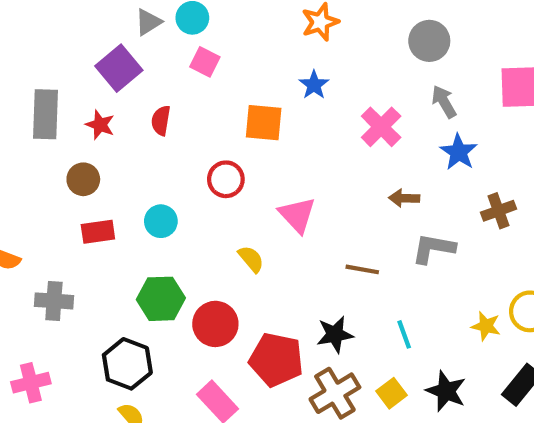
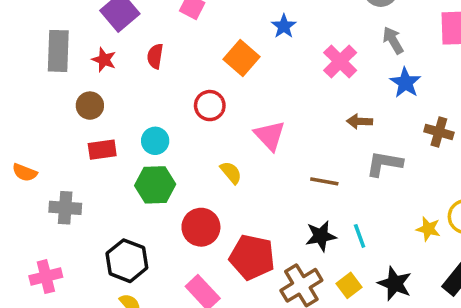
orange square: (264, 123) -> (241, 58), turned 36
brown cross: (498, 211) -> (439, 132), turned 36
green hexagon: (161, 299) -> (155, 185), moved
black star: (335, 334) -> (321, 236), moved

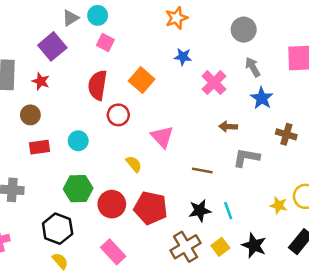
blue star: (284, 26) -> (183, 57), moved, turned -30
red semicircle: (155, 56) -> (98, 85), moved, size x1.6
green hexagon: (155, 185) -> (78, 189), moved
red pentagon: (252, 257) -> (151, 208), moved

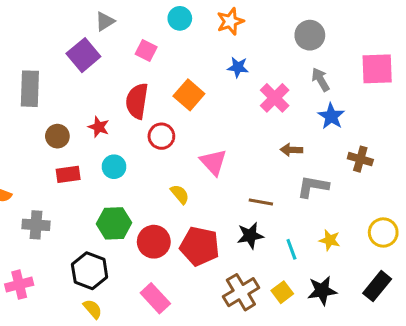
cyan circle: (98, 15) -> (180, 18), moved
red star: (41, 81) -> (99, 127), moved
yellow star: (279, 205) -> (330, 240), moved
black star: (200, 211) -> (250, 236), moved
black star: (254, 245) -> (322, 291), turned -30

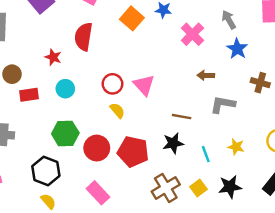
orange square: (189, 95) -> (132, 18), moved
brown circle: (57, 136) -> (12, 74), moved
red circle: (161, 136) -> (113, 84), moved

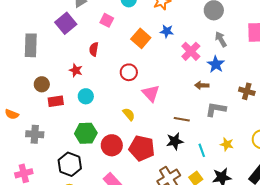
red semicircle: (83, 37) -> (94, 49), moved, size x0.6
blue star: (237, 49) -> (216, 64), moved
red circle: (113, 84) -> (129, 72), moved

